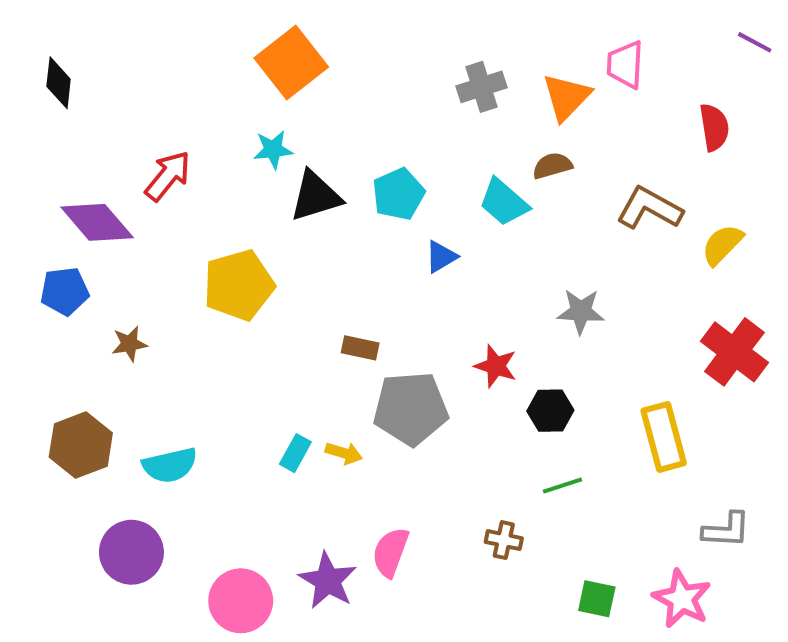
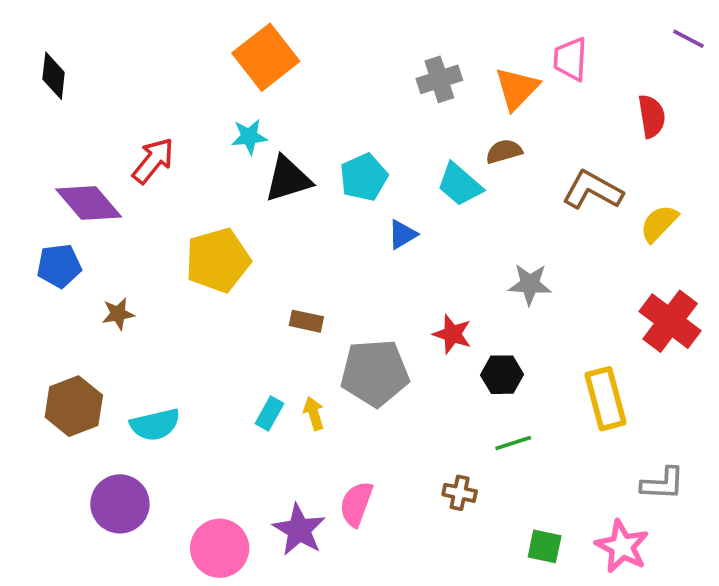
brown rectangle: (360, 348) -> (306, 321), moved
yellow arrow: (344, 453) -> (314, 413), turned -124

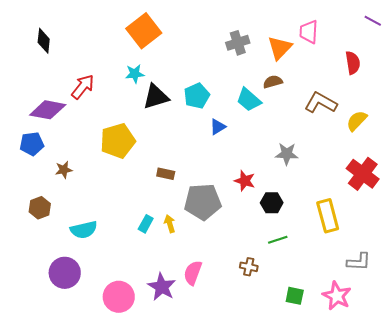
black diamond: (54, 76) -> (44, 41), moved
purple diamond: (89, 203) -> (48, 110), turned -39
brown hexagon: (74, 406) -> (40, 208), moved, size x0.7

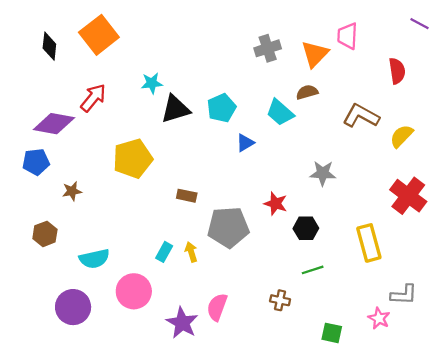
orange square: (144, 31) -> (99, 35), moved
pink star: (337, 296) -> (379, 318), moved, size x0.7
pink circle: (119, 297) -> (134, 291), moved

